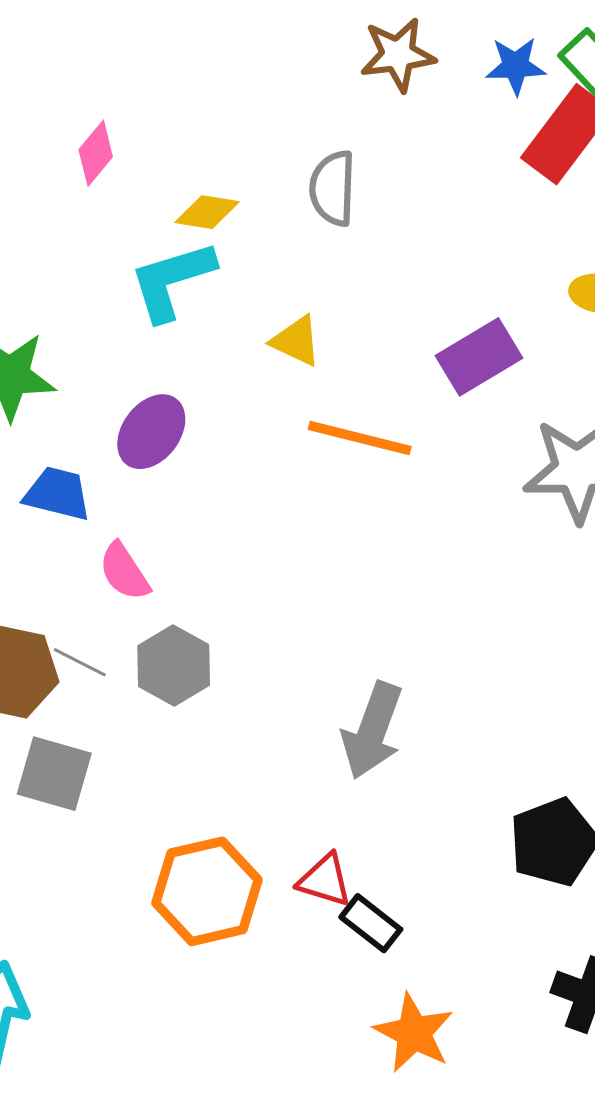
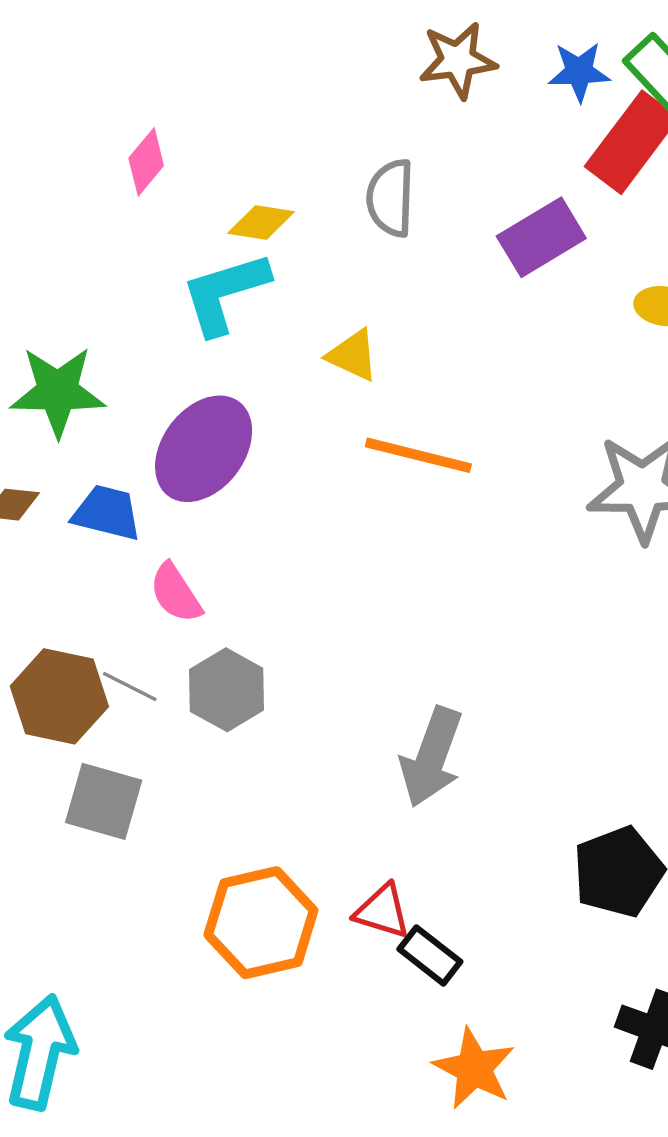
purple rectangle: (479, 357) -> (541, 237), moved
purple ellipse: (151, 432) -> (204, 449), size x1.4

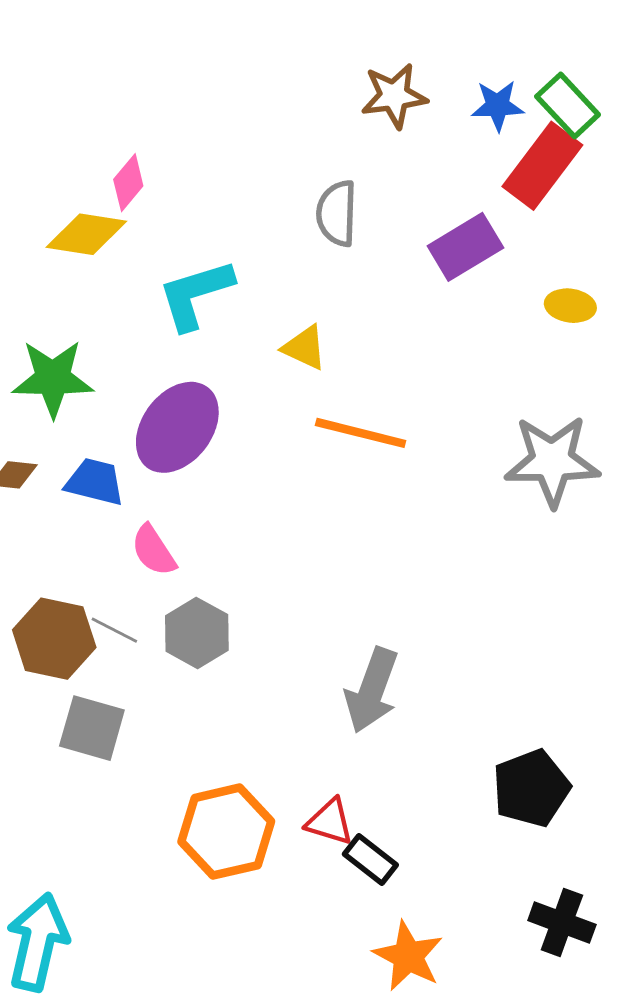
yellow diamond: (261, 223) -> (86, 234), moved, size x1.4

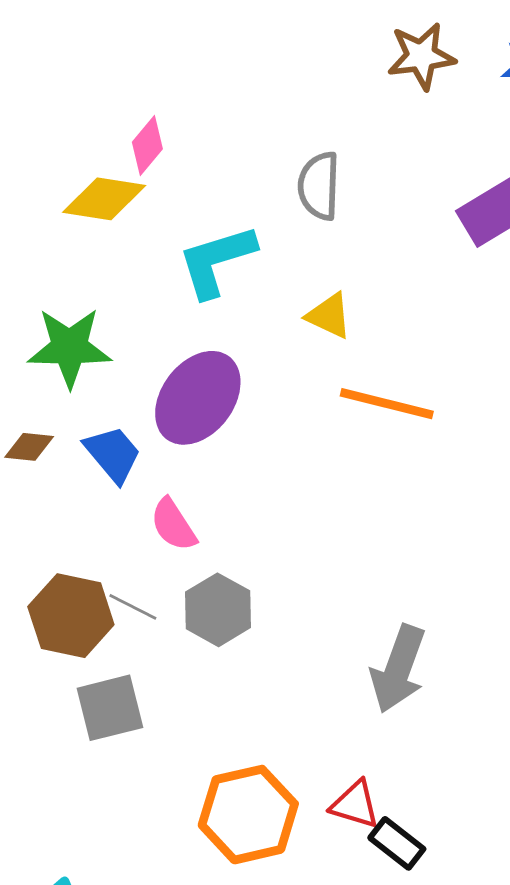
gray semicircle: (337, 213) -> (319, 186), moved
blue trapezoid: (95, 482) -> (113, 454), turned 36
gray square: (92, 728) -> (110, 708), turned -30

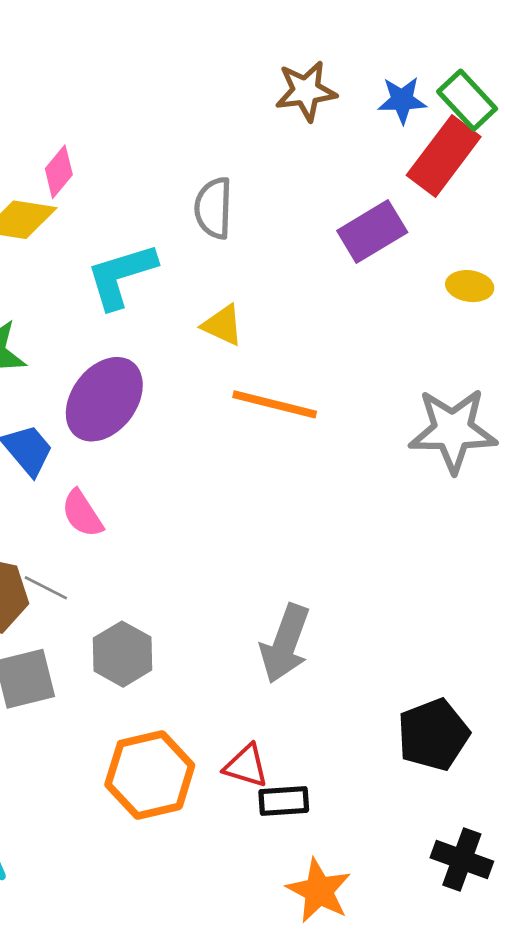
gray hexagon: (218, 610) -> (122, 654), moved
black rectangle: (397, 843) -> (284, 801), turned -42

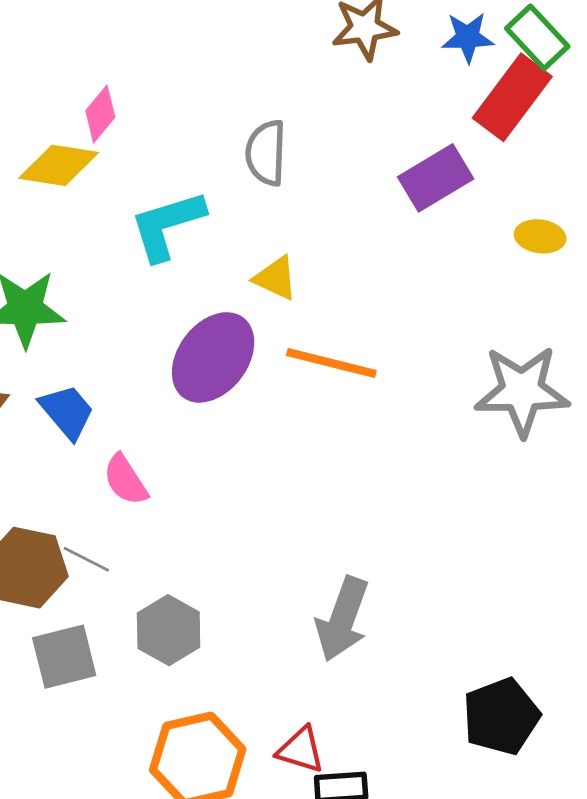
purple ellipse: (104, 399) -> (213, 357), moved

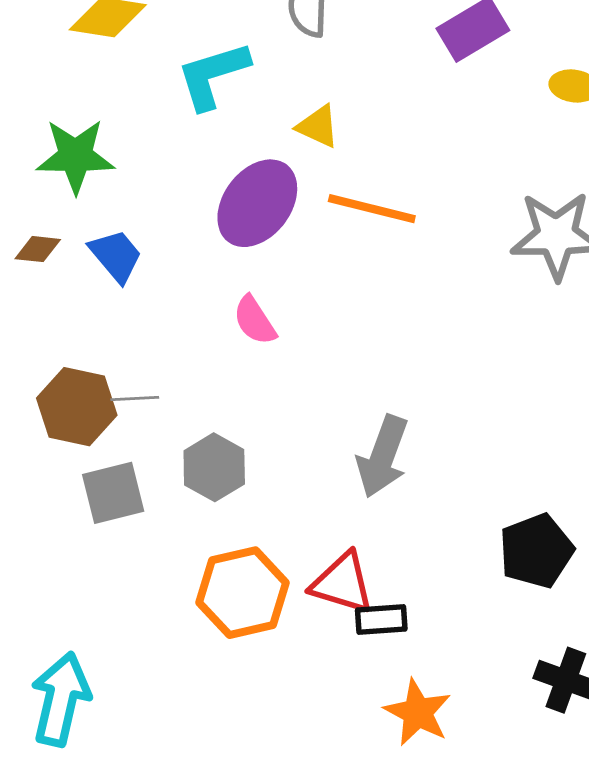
pink semicircle: (125, 480) -> (255, 320), moved
gray line: (86, 559) -> (135, 399), turned -30
red triangle: (301, 750) -> (342, 583), size x1.4

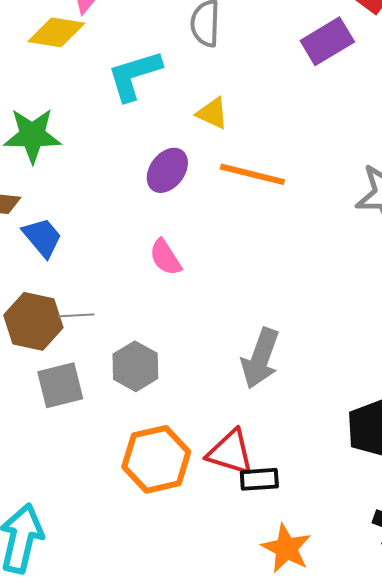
purple ellipse: (257, 203) -> (167, 170), size x0.7
blue trapezoid: (116, 256) -> (42, 237), moved

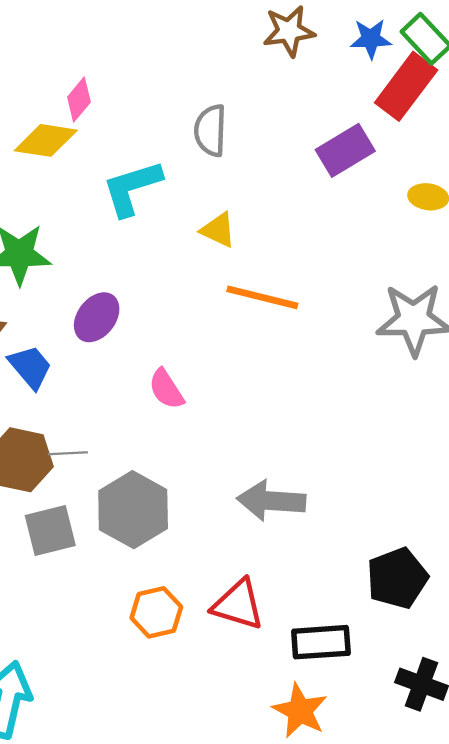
purple ellipse: (167, 170) -> (97, 317), moved
gray arrow: (260, 358) -> (271, 501), turned 74
gray hexagon: (135, 366) -> (133, 510), size x1.4
orange hexagon: (156, 459) -> (156, 612), size x0.7
black rectangle: (259, 479) -> (321, 642), moved, size x1.4

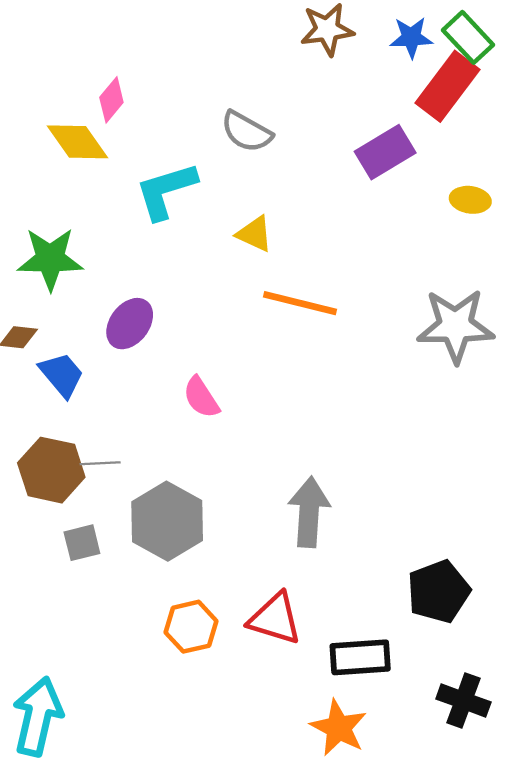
gray semicircle: (210, 130) -> (247, 132), turned -63
yellow diamond: (46, 140) -> (77, 142), turned 46
gray arrow: (271, 501) -> (309, 512), turned 90
gray square: (50, 531) -> (82, 543), size x0.7

